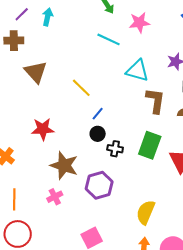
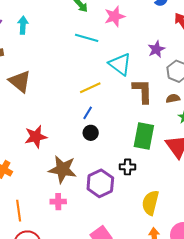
cyan triangle: (137, 71) -> (120, 64), turned 30
yellow line: (81, 88) -> (90, 88), moved, turned -60
black cross: (115, 149) -> (127, 167), moved
pink cross: (55, 197) -> (58, 202), turned 35

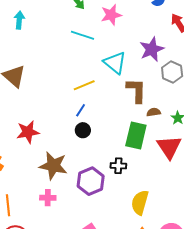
purple star: (156, 49) -> (152, 49), size x1.4
brown semicircle: (173, 98) -> (154, 112), moved

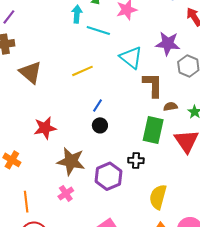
cyan arrow: (19, 20) -> (77, 14), moved
purple star: (152, 49) -> (168, 44), turned 30
yellow line: (84, 85) -> (82, 71), moved
pink cross: (48, 198) -> (66, 193), turned -35

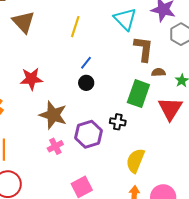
yellow line: (82, 71) -> (75, 27), turned -55
pink cross: (66, 193) -> (55, 146), moved

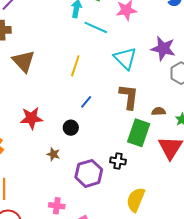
brown L-shape: (144, 49) -> (129, 97), moved
black circle: (86, 83) -> (71, 128), moved
brown star: (53, 115) -> (53, 154), size x0.5
pink cross: (55, 146) -> (57, 206), moved, turned 35

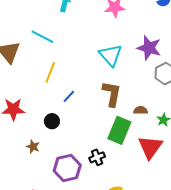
cyan line: (96, 27) -> (42, 37), moved
yellow line: (75, 66) -> (50, 72), moved
black cross: (118, 161) -> (97, 157), turned -35

